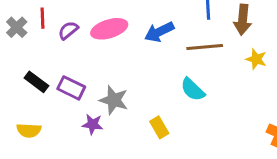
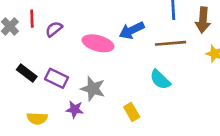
pink ellipse: (109, 29) -> (98, 43), moved, turned 32
yellow semicircle: (29, 130) -> (37, 118), moved

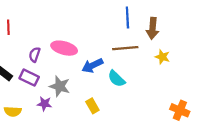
purple semicircle: (54, 29) -> (35, 55), moved, turned -32
blue arrow: (132, 30) -> (92, 66), moved

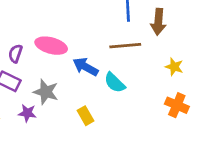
yellow star: (162, 57) -> (174, 67), moved
blue arrow: (92, 66) -> (86, 67), turned 55
orange cross: (180, 110) -> (177, 105), moved

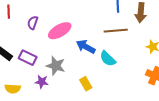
pink ellipse: (51, 46) -> (60, 31), turned -45
purple semicircle: (15, 54) -> (33, 23), moved

